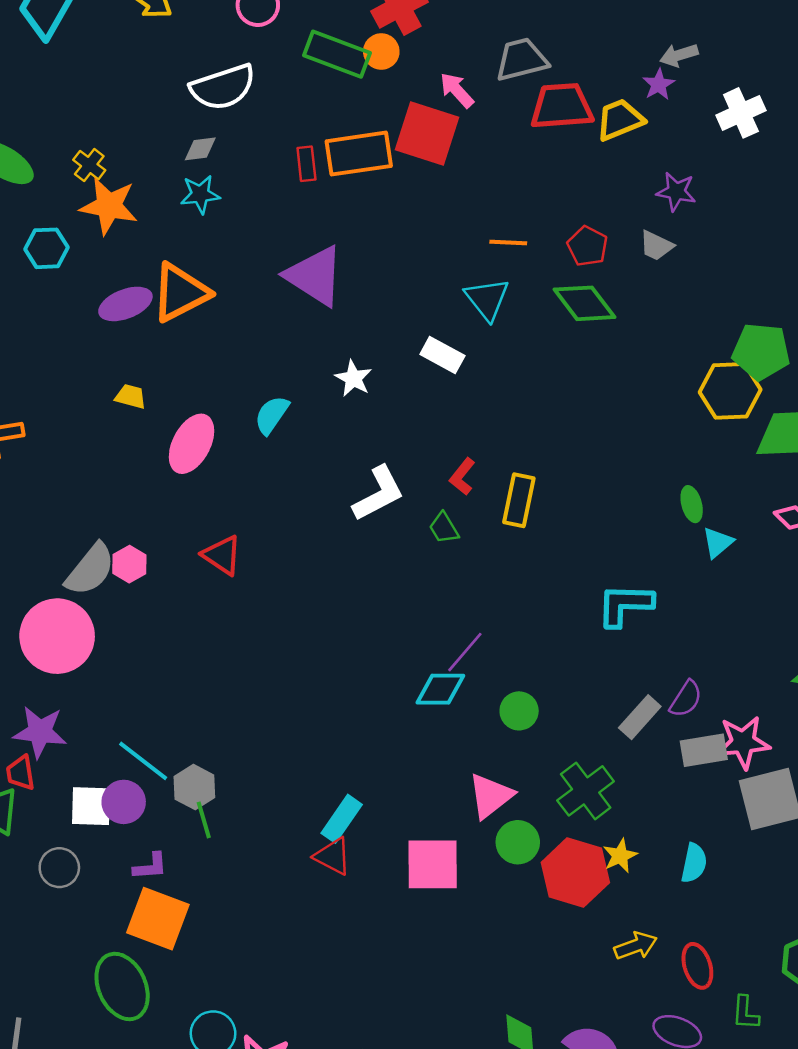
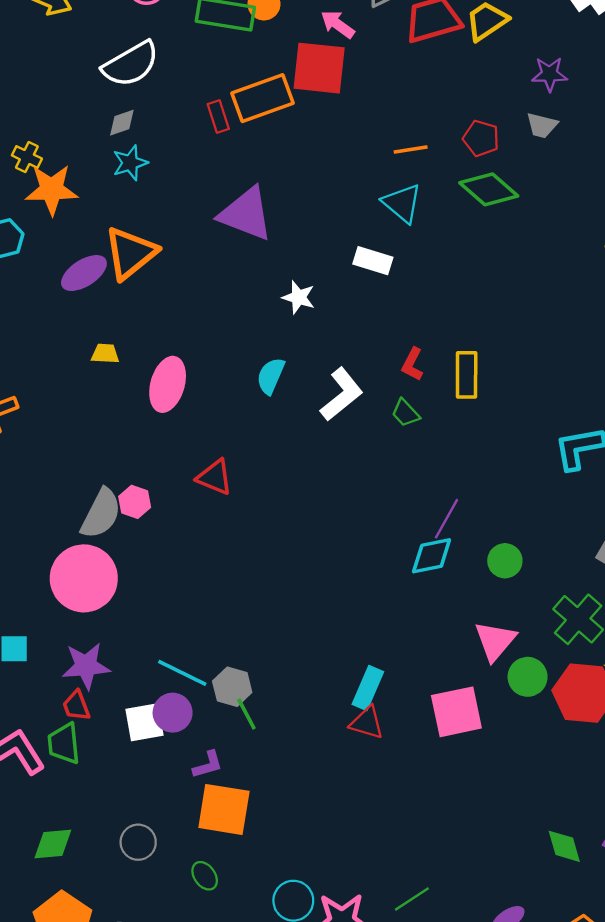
cyan semicircle: (272, 415) -> (271, 376), moved
gray circle: (59, 868) -> (138, 842), moved
green ellipse: (122, 987) -> (205, 876), size x0.5

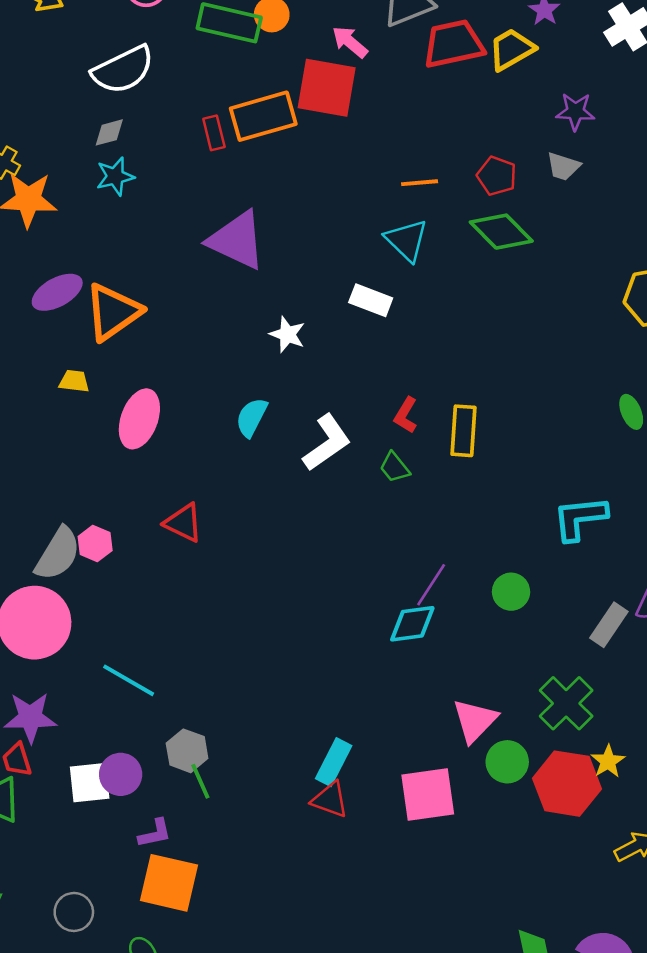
orange triangle: (130, 253) -> (113, 312), moved
green circle: (505, 561) -> (511, 592), moved
cyan line: (182, 673) -> (129, 680), moved

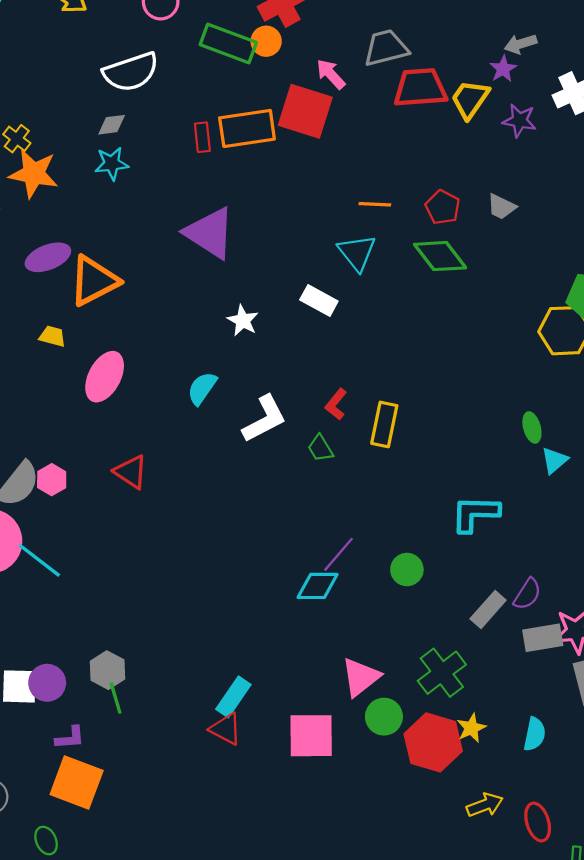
yellow trapezoid: (511, 49) -> (470, 99), turned -33
purple star: (575, 111) -> (519, 121), moved
cyan line: (129, 680) -> (39, 560), moved

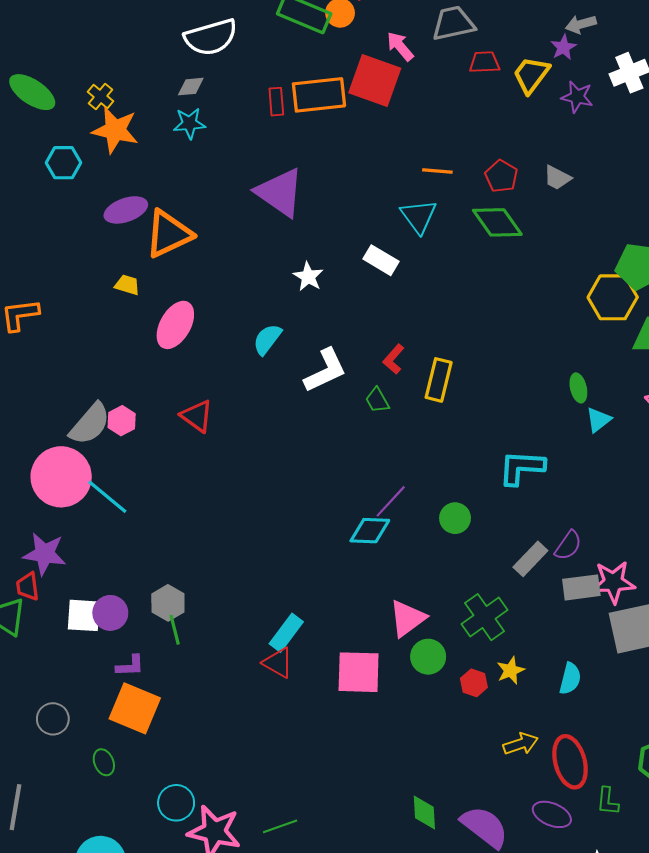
red trapezoid: (420, 88) -> (484, 62), size x0.6
red hexagon: (433, 742) -> (474, 683), size x0.5
red ellipse: (538, 822) -> (570, 762), size x1.4

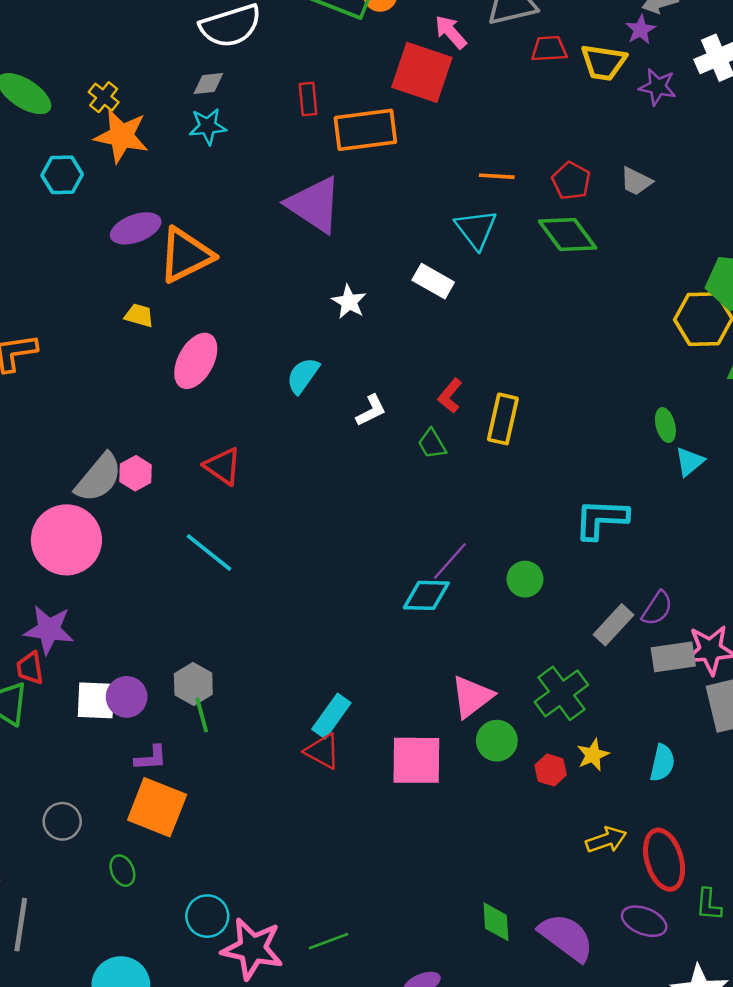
yellow trapezoid: (531, 75) -> (604, 62), turned -117
orange rectangle: (319, 95) -> (365, 130), moved
white L-shape: (325, 371) -> (371, 410), size x0.6
cyan line: (107, 497) -> (209, 552), moved

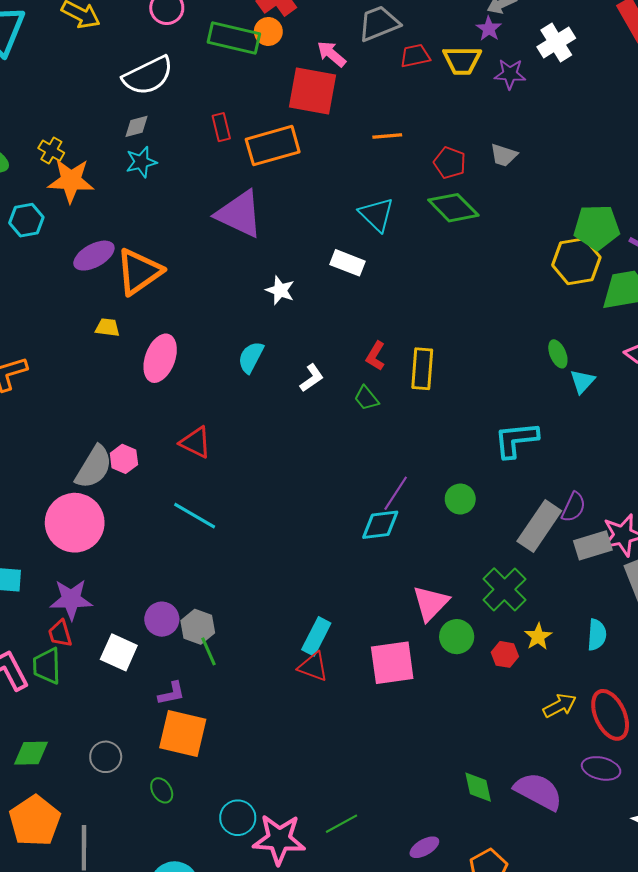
orange line: (497, 176) -> (387, 136), moved
gray rectangle: (614, 625) -> (539, 526), size x1.4
purple circle: (127, 697) -> (162, 619), moved
white square: (96, 700) -> (119, 652), turned 30

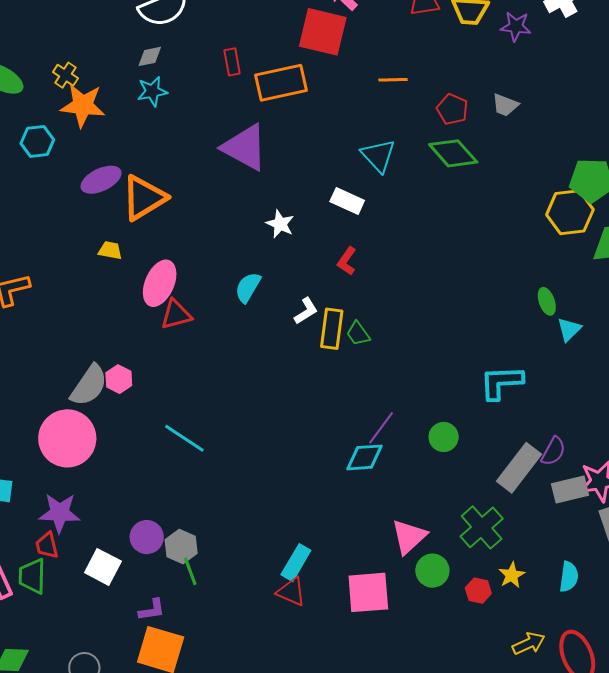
red L-shape: (376, 356) -> (347, 261), moved
yellow rectangle: (422, 369) -> (332, 329), moved
red triangle: (195, 442) -> (176, 315), moved, turned -44

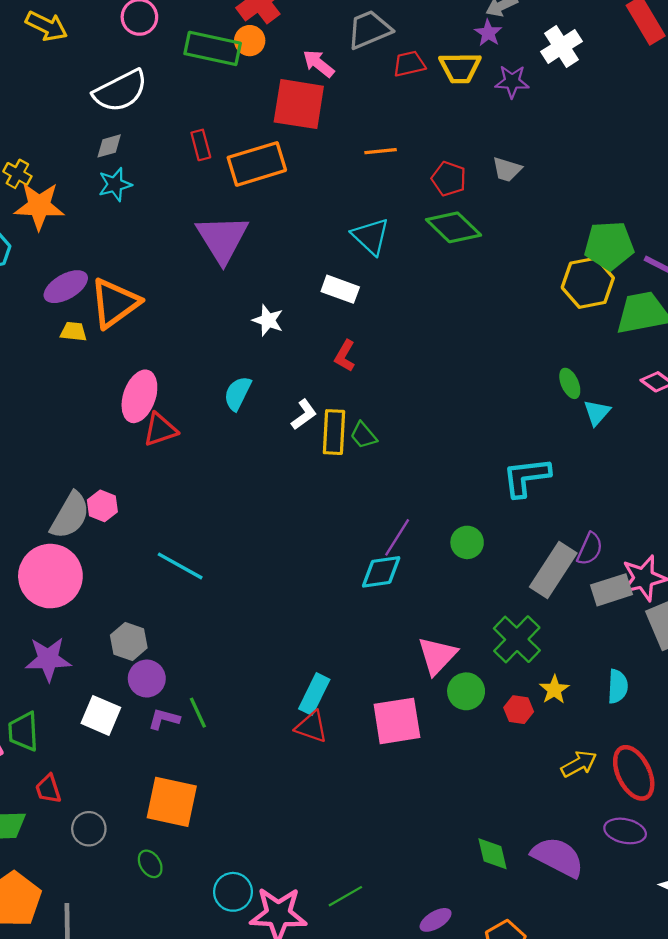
purple triangle: (245, 147) -> (222, 239), turned 34
yellow trapezoid: (110, 250) -> (73, 332), moved
red trapezoid: (47, 545) -> (48, 789), moved
gray hexagon: (181, 547) -> (129, 642), moved
purple L-shape: (152, 610) -> (164, 719), moved, turned -152

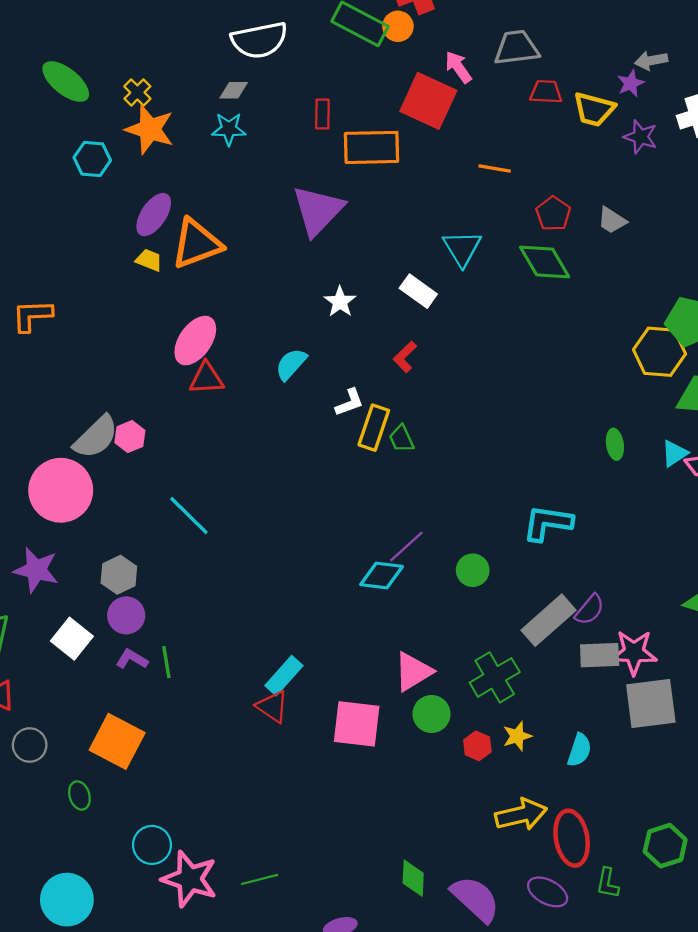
purple ellipse: (66, 287) -> (154, 215), turned -42
cyan triangle: (597, 413) -> (674, 453), moved
yellow arrow: (579, 764) -> (521, 815), size x1.4

